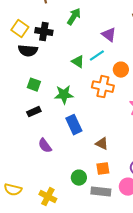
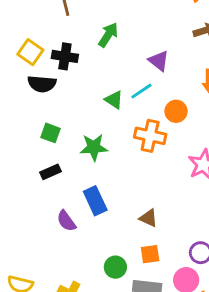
blue rectangle: (74, 125) -> (95, 201), moved

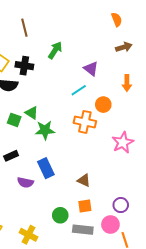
green triangle: (114, 100) -> (32, 113), moved
black rectangle: (50, 172) -> (11, 156), moved
purple semicircle: (66, 221) -> (25, 182), turned -42

